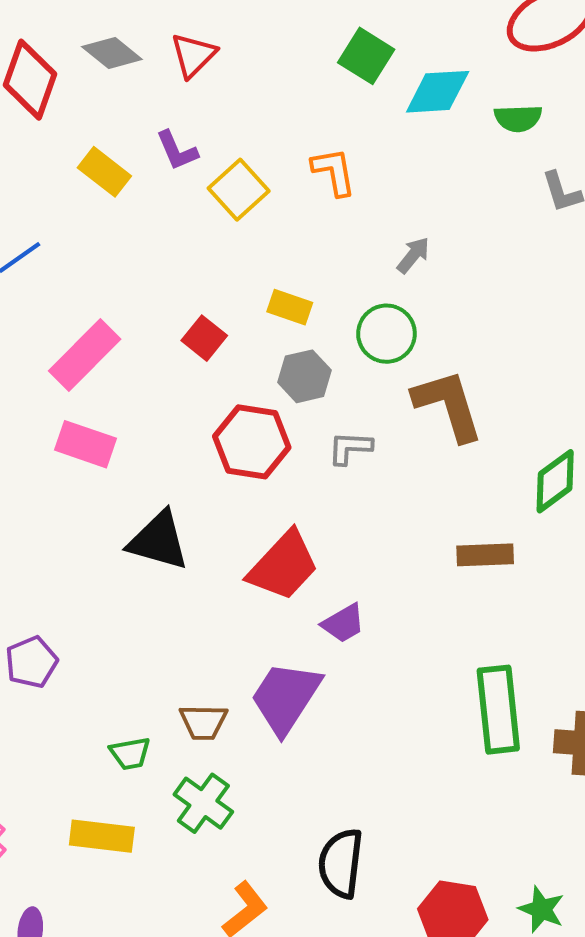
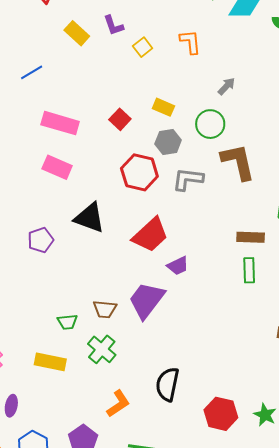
yellow square: (239, 190) -> (143, 47), size x0.7
pink rectangle: (85, 355) -> (60, 123), turned 57
gray L-shape: (350, 448) -> (188, 179), size x1.4
purple pentagon: (31, 662) -> (41, 240), moved
green rectangle: (498, 710) -> (249, 270), moved, size x0.6

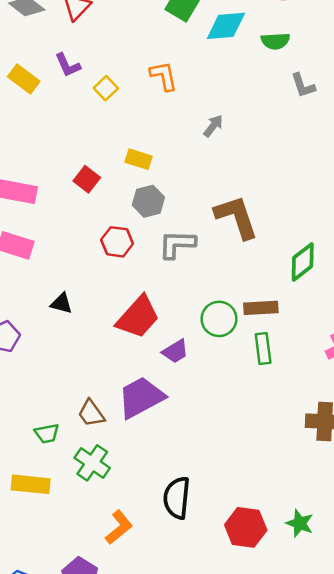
green circle: (210, 124) -> (219, 319), moved
red hexagon: (139, 172) -> (117, 242), size x0.7
black triangle: (90, 218) -> (61, 303), size x0.6
purple trapezoid: (146, 300) -> (141, 397), turned 30
brown trapezoid: (105, 309) -> (91, 413), turned 55

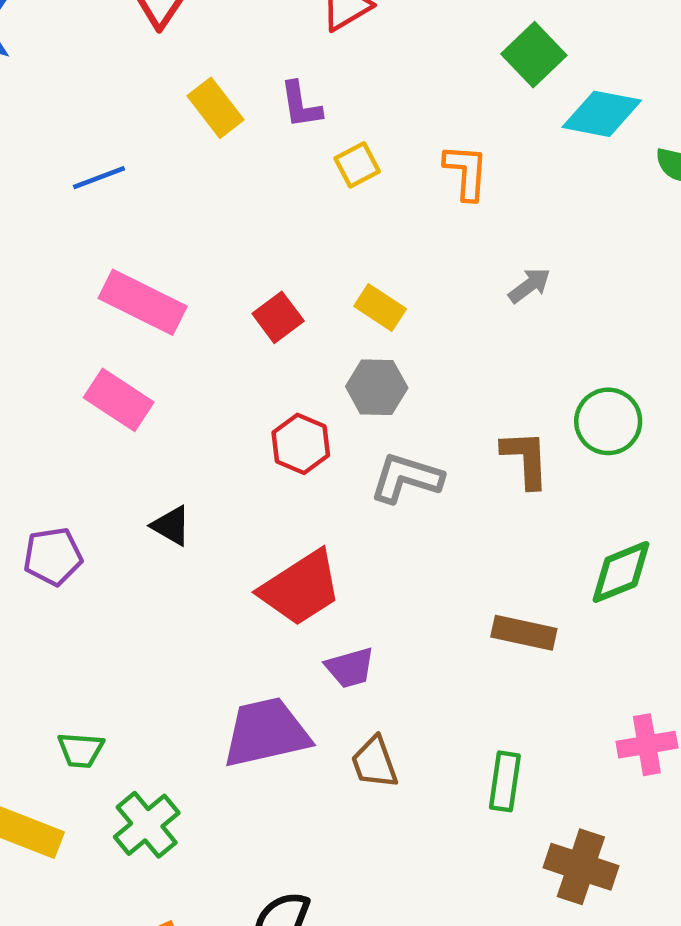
brown L-shape: (236, 217) -> (526, 459), size x0.7
green circle: (219, 319) -> (608, 421), moved
green rectangle: (263, 349) -> (505, 781), moved
brown trapezoid: (91, 413) -> (374, 762), moved

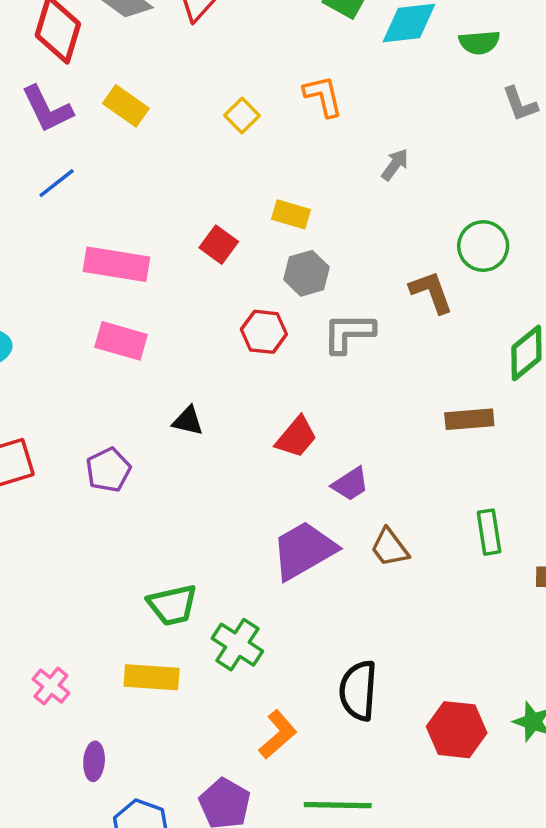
purple L-shape: (301, 105) -> (47, 109), moved, size x1.4
red trapezoid: (301, 588) -> (296, 437), size x0.7
green trapezoid: (81, 750) -> (172, 605), size x1.4

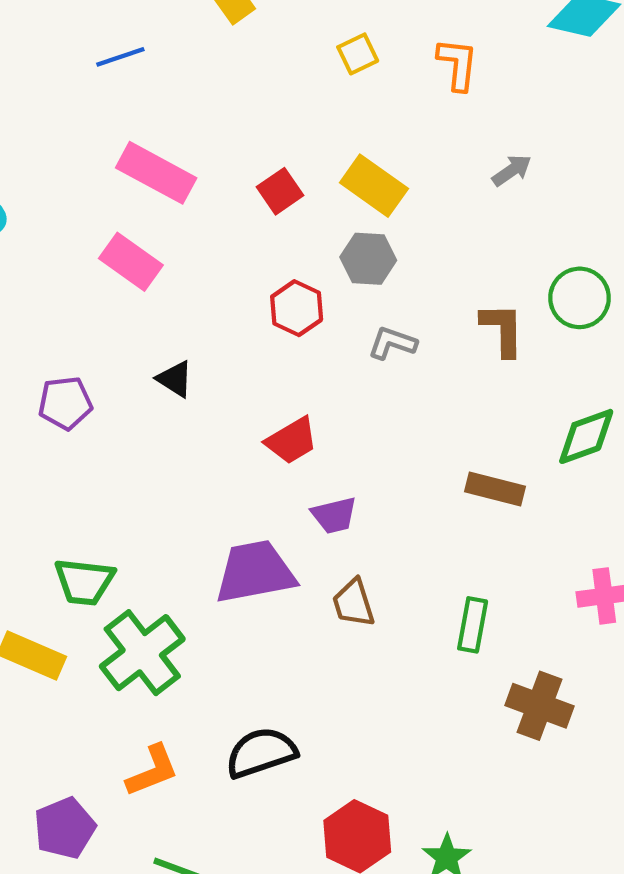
yellow rectangle: (291, 214) -> (374, 186), size x1.4
gray L-shape: (349, 333) -> (392, 343), size x0.7
green cross: (237, 645) -> (142, 653), size x1.4
black semicircle: (358, 691) -> (261, 753), turned 48

